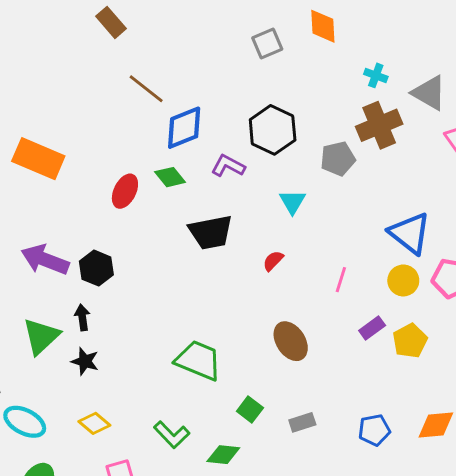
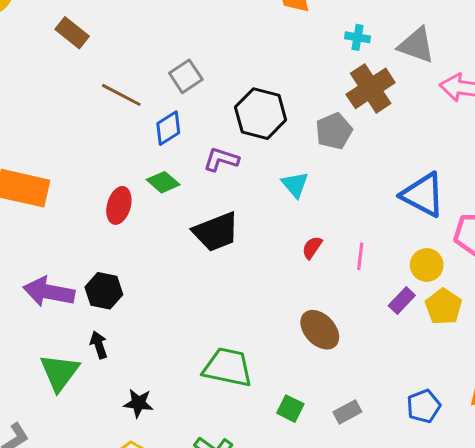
gray square: (267, 43) -> (186, 76), moved
blue diamond: (184, 128) -> (168, 128), size x0.7
red semicircle: (273, 261) -> (312, 248), moved
yellow circle: (403, 280) -> (427, 265), moved
black star: (85, 361) -> (138, 403), moved

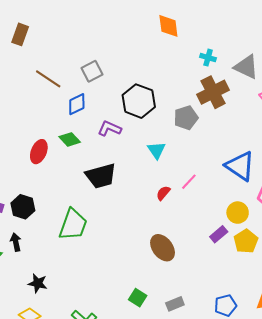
brown rectangle: (72, 33) -> (20, 34), turned 65
pink line: (360, 256) -> (189, 182), moved, turned 30
green trapezoid: (228, 367) -> (73, 225), moved, turned 92

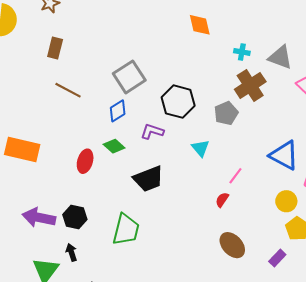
gray square: (92, 71) -> (129, 77), size x1.5
brown line: (48, 79) -> (68, 90), moved
red semicircle: (163, 193) -> (222, 200), moved
purple rectangle: (219, 234) -> (277, 258), moved
brown ellipse: (163, 248) -> (232, 245), moved

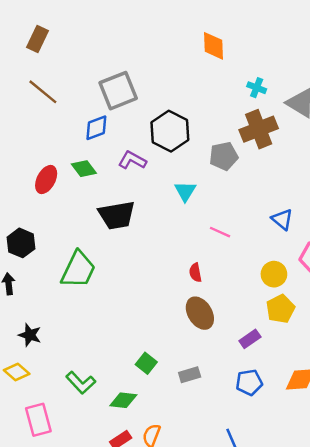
blue triangle: (284, 155) -> (282, 219), size x0.6
pink line: (235, 176) -> (220, 232), turned 66
red semicircle: (222, 200) -> (195, 273), moved, turned -56

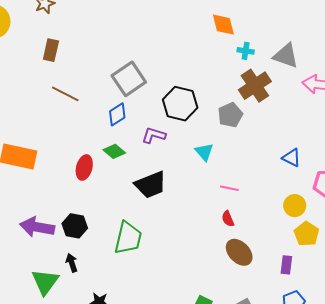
orange diamond: (214, 46) -> (223, 25), moved
pink line: (220, 232) -> (229, 188), moved
purple rectangle: (250, 339) -> (286, 265), turned -36

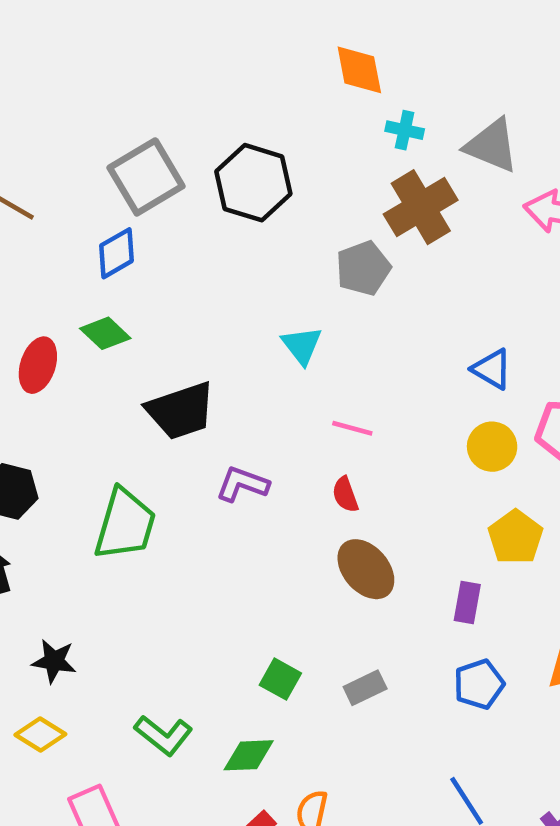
black hexagon: (180, 104) -> (253, 183), moved
purple L-shape: (154, 135) -> (242, 484), moved
yellow circle: (295, 206) -> (492, 447), moved

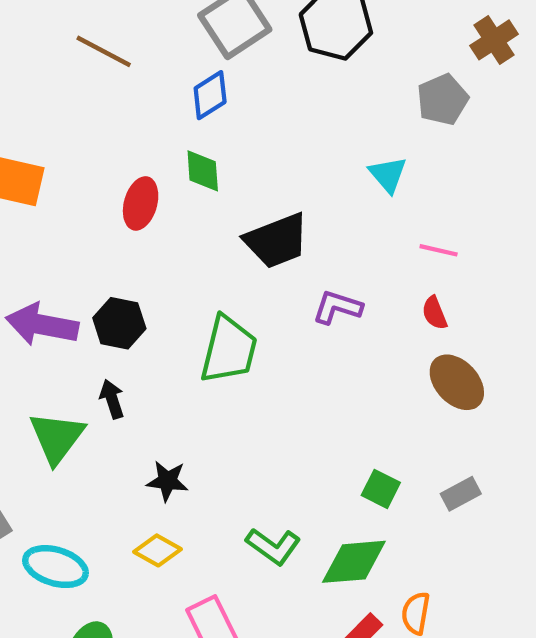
brown cross: (421, 207) -> (494, 40), size x0.7
green diamond: (105, 333) -> (203, 171), turned 45
green diamond: (249, 755) -> (354, 562), size x1.4

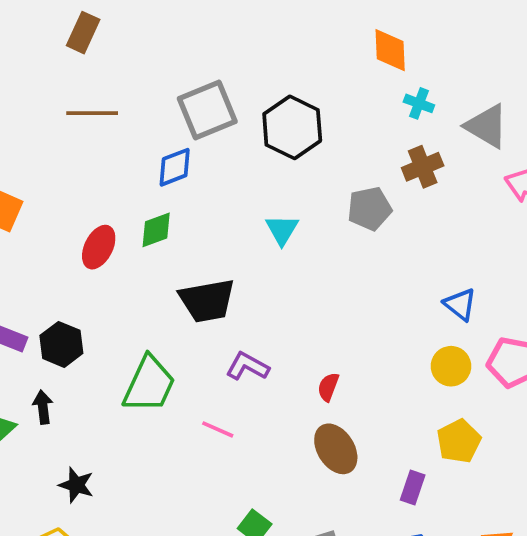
brown line: (104, 51) -> (92, 113), turned -39
green diamond: (203, 171) -> (156, 230), turned 63
cyan triangle: (388, 175) -> (282, 230), moved
pink line: (439, 250) -> (218, 429), moved
red semicircle: (435, 313) -> (328, 387), turned 32

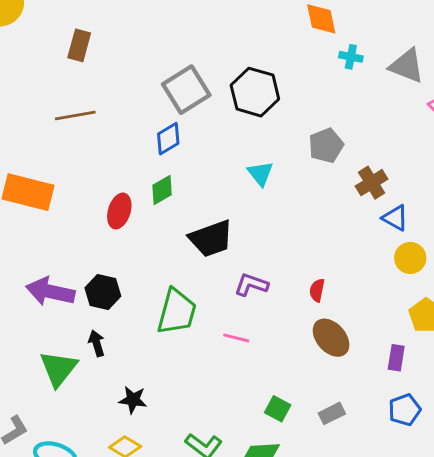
brown line: (92, 113) -> (75, 115), moved
brown cross: (423, 167) -> (372, 183), moved
blue triangle: (460, 304) -> (395, 218), moved

